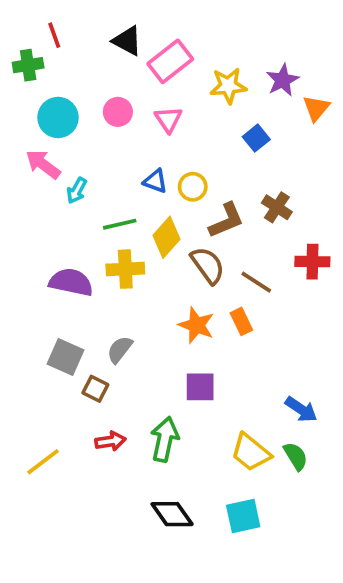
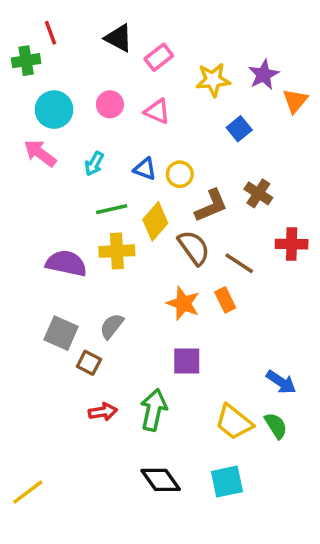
pink rectangle: (170, 61) -> (159, 57), size x0.7
pink triangle: (168, 119) -> (157, 111), turned -32
cyan arrow: (77, 190) -> (94, 164), moved
yellow line: (43, 462) -> (28, 492), moved

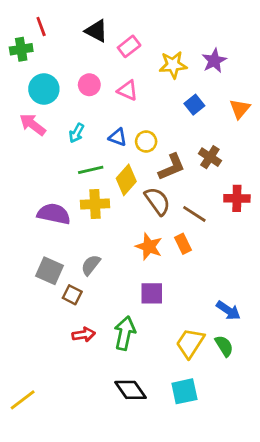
orange triangle: (295, 101) -> (240, 109), moved
yellow trapezoid: (234, 422) -> (190, 343), turned 84

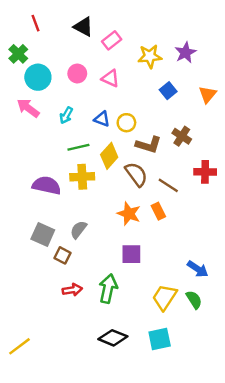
green cross: (21, 49) -> (18, 54), moved, turned -36
brown L-shape: (172, 167) -> (149, 145), turned 40
black diamond: (130, 390) -> (113, 338), turned -32

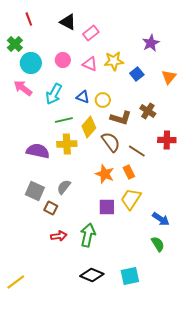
yellow star: (150, 56) -> (114, 61), moved
cyan arrow: (66, 115) -> (54, 94), size x1.5
yellow trapezoid: (165, 297) -> (131, 199), moved

